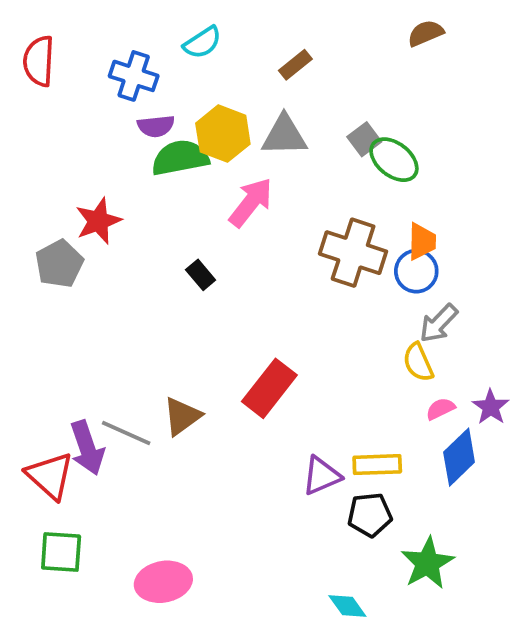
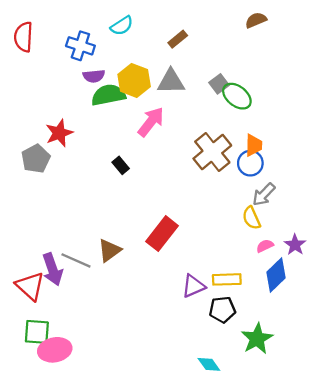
brown cross: (353, 253) -> (212, 152), turned 33
pink ellipse: (163, 582) -> (55, 350), moved

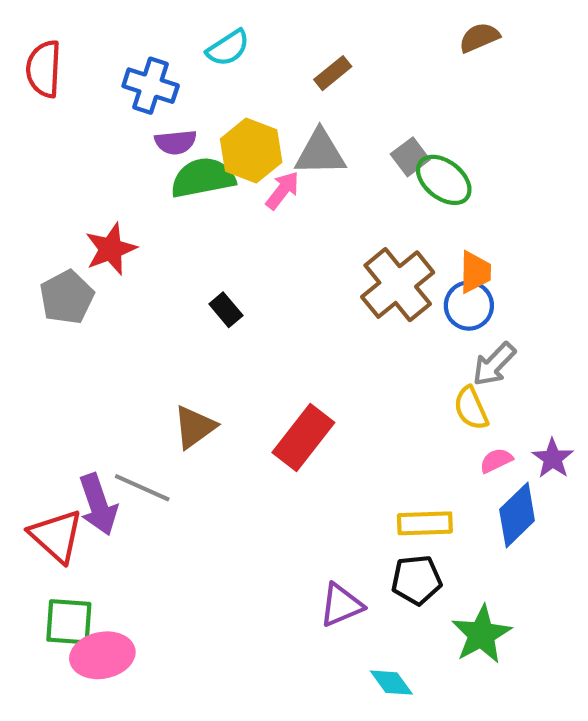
pink arrow: (151, 122) -> (282, 190), moved, size x0.7
brown triangle: (110, 250) -> (195, 427), moved
purple triangle: (193, 286) -> (341, 605), moved

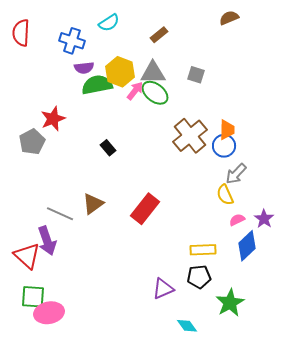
gray square: (410, 157) -> (196, 75), turned -36
green ellipse: (444, 180) -> (155, 93), moved
gray line: (142, 488) -> (60, 214), moved

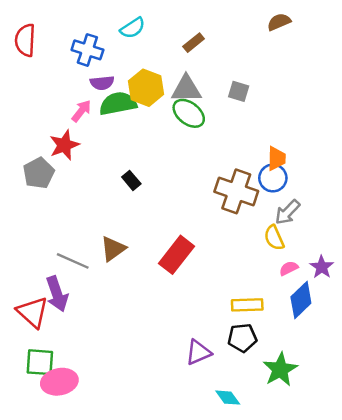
pink arrow: (135, 91) -> (81, 111), moved
brown cross: (190, 136) -> (236, 191), moved, turned -32

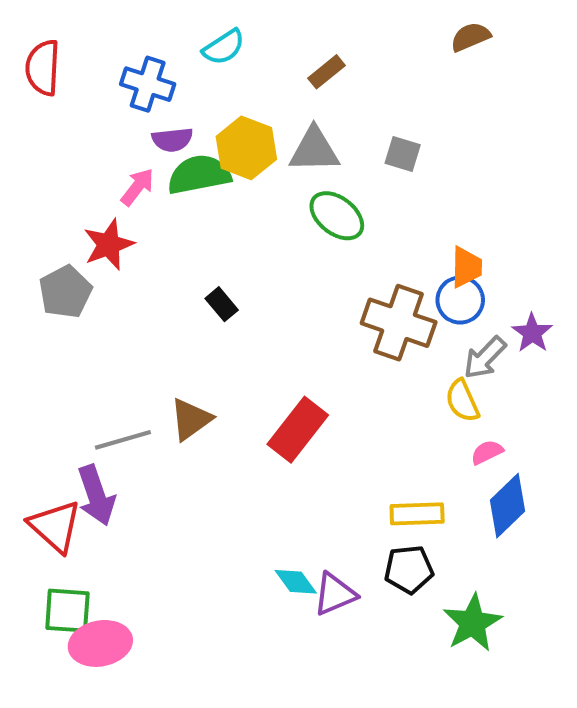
green ellipse: (189, 113) -> (337, 216), moved
gray line: (73, 261) -> (123, 440), turned -40
purple star: (322, 267) -> (532, 333), moved
cyan diamond: (228, 398) -> (296, 582), moved

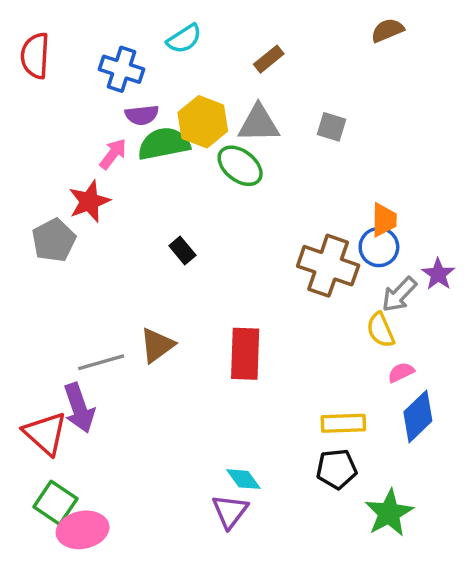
green ellipse: (337, 216) -> (240, 166), moved
red rectangle: (298, 430) -> (245, 354), turned -36
purple triangle: (335, 594) -> (230, 511), moved, turned -30
green square: (67, 611) -> (55, 503), turned 30

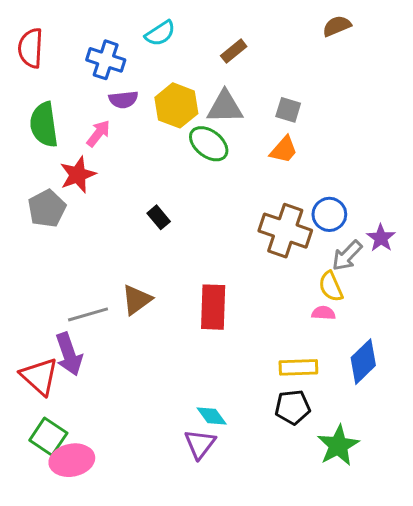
green semicircle: (164, 144) -> (44, 125), moved, turned -87
orange trapezoid: (384, 220) -> (284, 150), moved, turned 40
pink semicircle: (401, 372) -> (324, 313), moved, turned 30

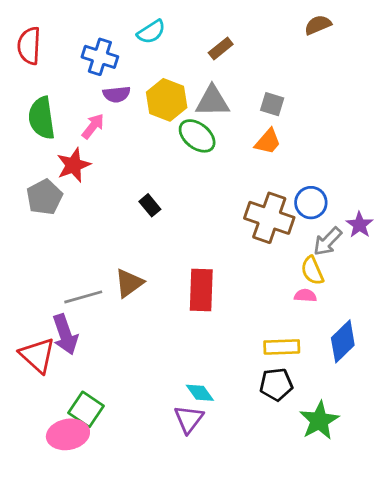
green square: (48, 437) -> (86, 409), moved

